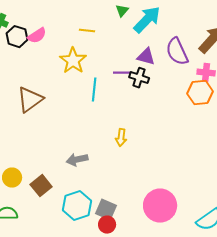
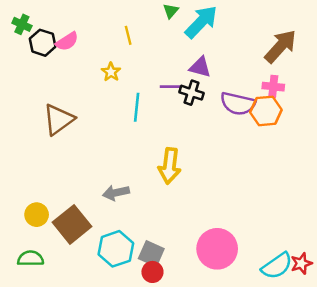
yellow line: (87, 31) -> (128, 35), turned 70
purple semicircle: (177, 52) -> (238, 104), moved, turned -52
yellow star: (73, 61) -> (111, 72), size x0.6
yellow arrow: (121, 138) -> (170, 166), size x1.6
brown square: (41, 186) -> (72, 224), size x1.4

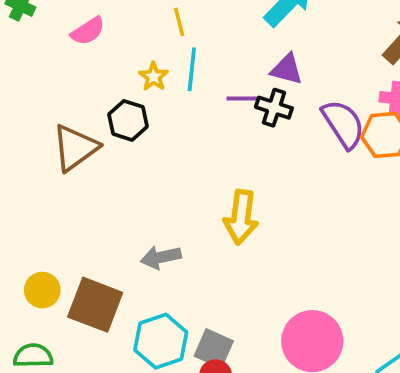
black hexagon: (43, 43) -> (128, 120), moved
purple semicircle: (238, 104) -> (343, 124), turned -136
cyan line: (137, 107) -> (192, 69), moved
brown square: (72, 224) -> (95, 305), turned -30

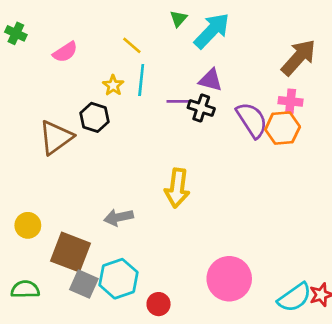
yellow line: (179, 22) -> (132, 45), turned -35
yellow circle: (42, 290) -> (28, 225), moved
gray square: (214, 348) -> (84, 284), moved

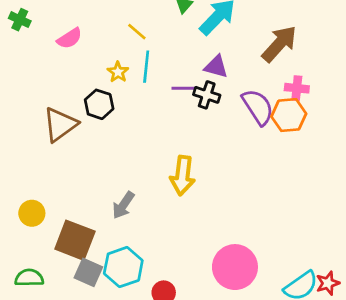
brown arrow: (299, 57) -> (279, 44), moved
gray arrow: (119, 217) -> (123, 205), turned -44

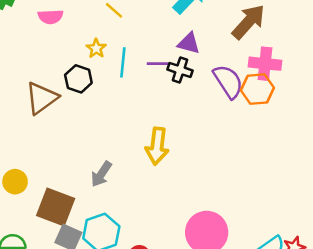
pink semicircle: (70, 38) -> (51, 17), turned 30
cyan line: (146, 67) -> (123, 62), moved
pink cross: (297, 88) -> (265, 64), size x1.4

